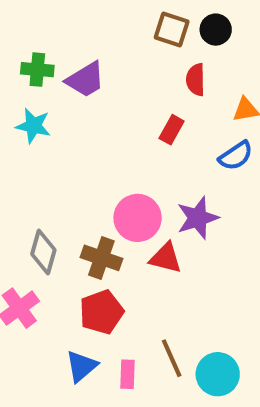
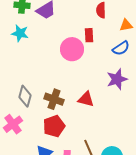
red rectangle: (172, 130) -> (89, 35), turned -32
pink circle: (138, 218) -> (72, 49), moved
purple star: (198, 218) -> (117, 79), moved

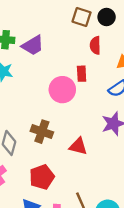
brown cross: (54, 99) -> (42, 132), moved

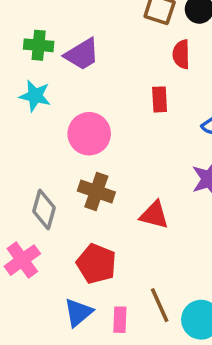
pink circle: (62, 90) -> (89, 134), moved
red pentagon: (42, 177) -> (96, 264), turned -30

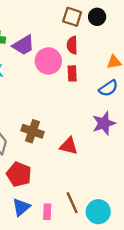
red semicircle: (181, 54) -> (72, 45), moved
pink circle: (89, 134) -> (48, 61), moved
red pentagon: (96, 264) -> (19, 174), moved

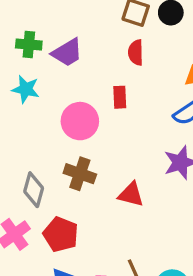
pink circle: (48, 61) -> (80, 121), moved
red rectangle: (72, 73) -> (120, 97), moved

